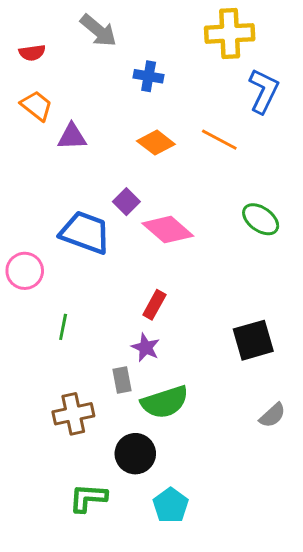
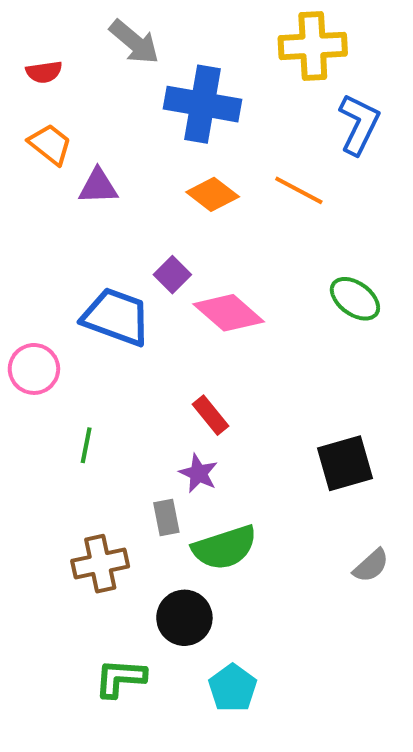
blue cross: (149, 76) -> (202, 104), size x1.8
red rectangle: (154, 305) -> (211, 415), turned -68

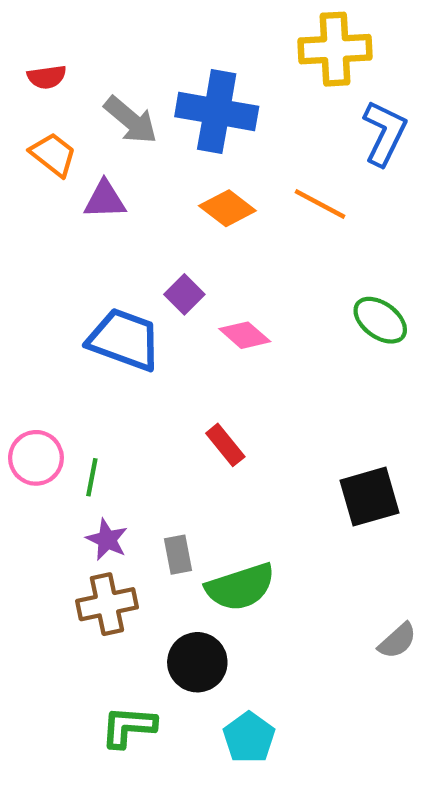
gray arrow: (134, 42) -> (131, 120), moved
pink diamond: (229, 313) -> (245, 335), size x0.7
pink circle: (34, 369) -> (36, 458), moved
purple star: (198, 473) -> (107, 540), moved
gray semicircle: (371, 566) -> (397, 641), moved

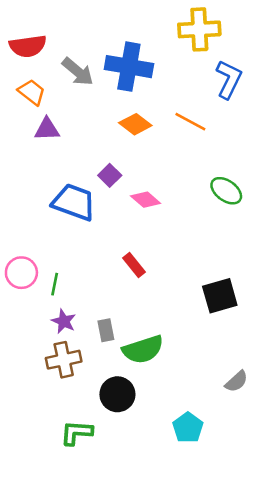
red semicircle: (47, 77) -> (28, 46), size x1.6
purple triangle: (105, 200) -> (47, 129), moved
cyan pentagon: (249, 738) -> (188, 428), moved

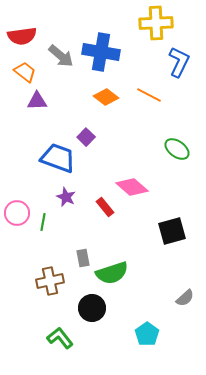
pink diamond: (146, 200) -> (132, 187), moved, size x1.4
purple star: (64, 321) -> (66, 197), moved
green L-shape: (76, 433) -> (60, 338), turned 48

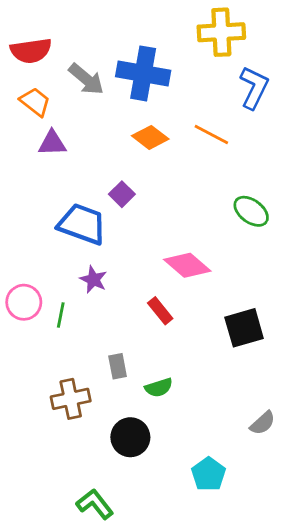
red rectangle: (105, 207) -> (160, 311), moved
green semicircle: (112, 273) -> (159, 388), size x0.6
green L-shape: (60, 338) -> (95, 504), moved

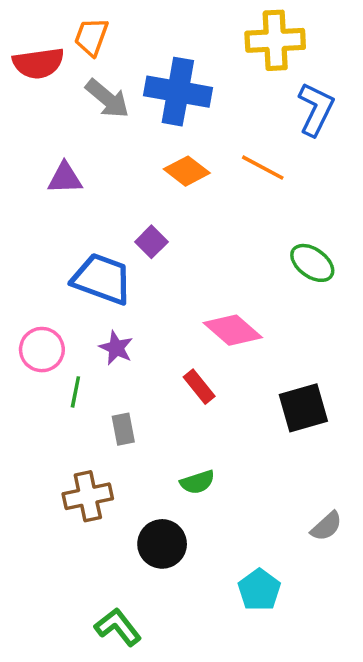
orange trapezoid: (35, 102) -> (91, 37), moved, turned -108
pink circle: (24, 302) -> (42, 350), moved
gray rectangle: (118, 366) -> (123, 429), moved

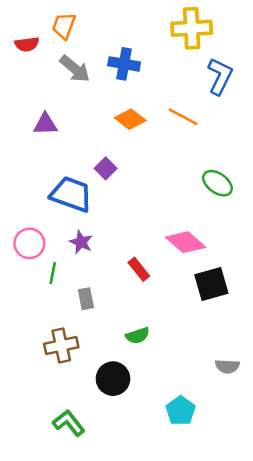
red semicircle: (38, 63) -> (27, 44), size x0.7
blue cross: (178, 92) -> (124, 64), size x0.7
pink diamond: (233, 330) -> (186, 242), moved
gray semicircle: (326, 526) -> (227, 366), turned 45
green L-shape: (118, 627) -> (69, 423), moved

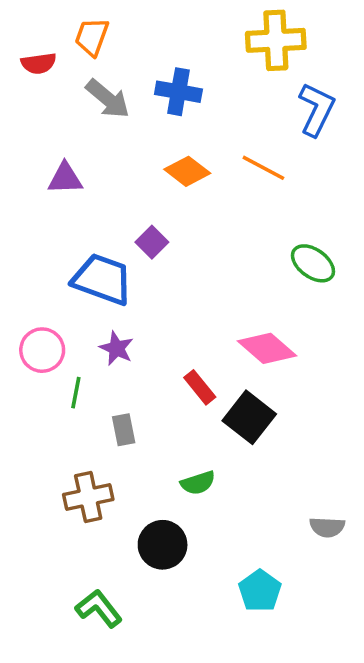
black square: (211, 284) -> (249, 417), moved, turned -36

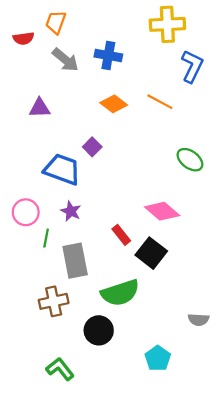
gray rectangle: (124, 430) -> (75, 261), size x1.8
green semicircle: (198, 483) -> (120, 293), size x1.8

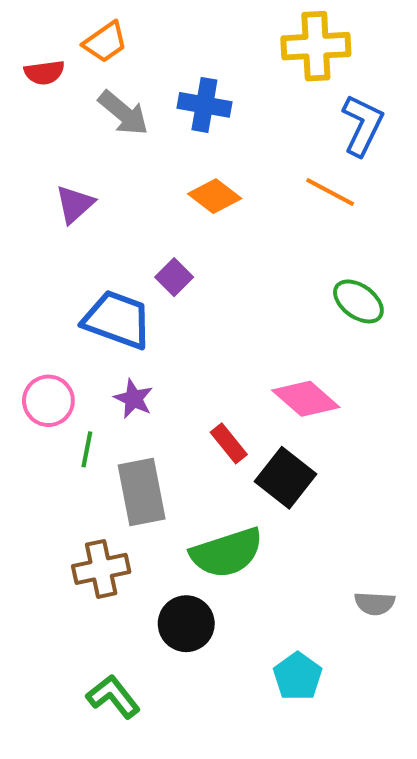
orange trapezoid: (56, 22) -> (105, 42), turned -145
orange line: (160, 102) -> (330, 192), moved
purple triangle: (40, 108) -> (75, 204), turned -40

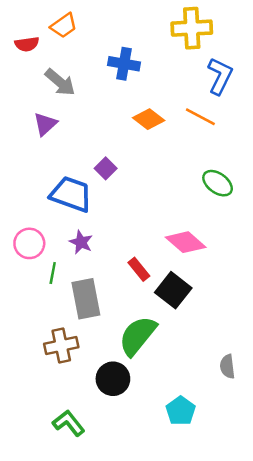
gray arrow: (123, 113) -> (60, 82), moved
orange diamond: (215, 196) -> (149, 119), moved
green semicircle: (227, 553) -> (138, 336), turned 147
gray semicircle: (375, 603) -> (227, 366), turned 80

